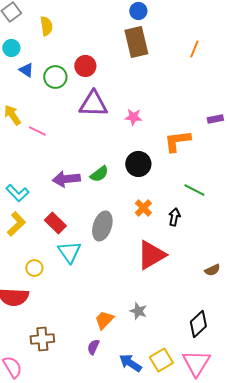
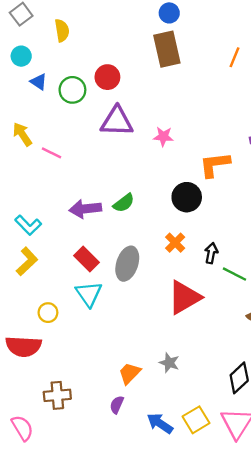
black circle: (138, 164) -> (187, 197), moved
green line: (194, 190) -> (235, 274), moved
red rectangle: (55, 223) -> (86, 259), moved

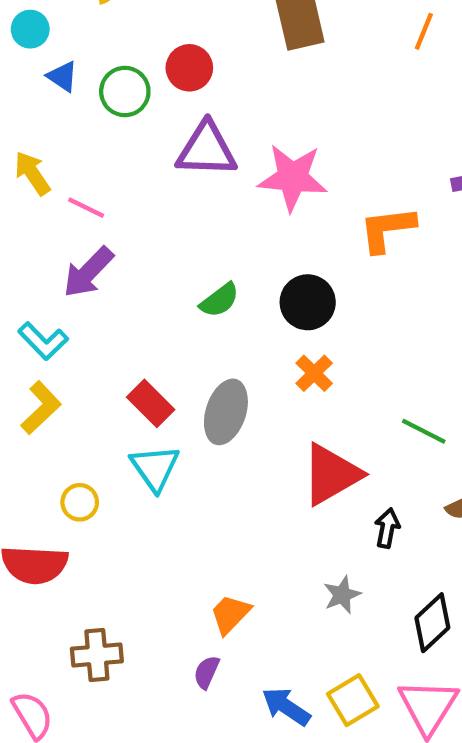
pink star: (163, 137) -> (293, 178), size x1.8
black circle: (187, 197) -> (308, 302), moved
purple arrow: (85, 209) -> (88, 272), moved, turned -40
black arrow: (211, 253) -> (387, 528), moved
gray star: (169, 363) -> (342, 595), moved, turned 30

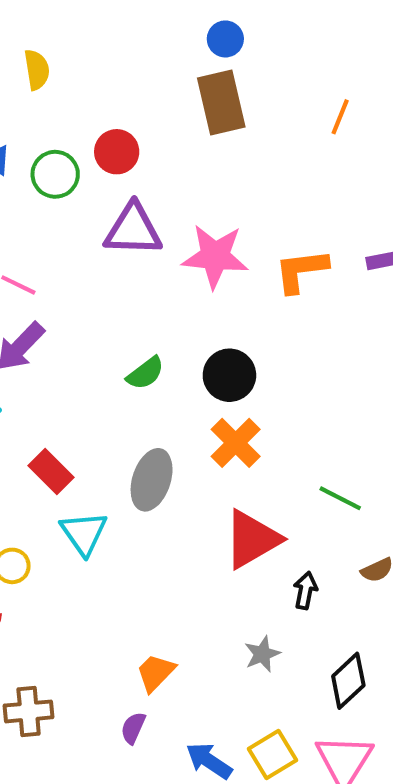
orange L-shape: (387, 229) -> (301, 271), moved
orange cross: (314, 373) -> (236, 443), size x1.4
red rectangle: (151, 403) -> (51, 472), moved

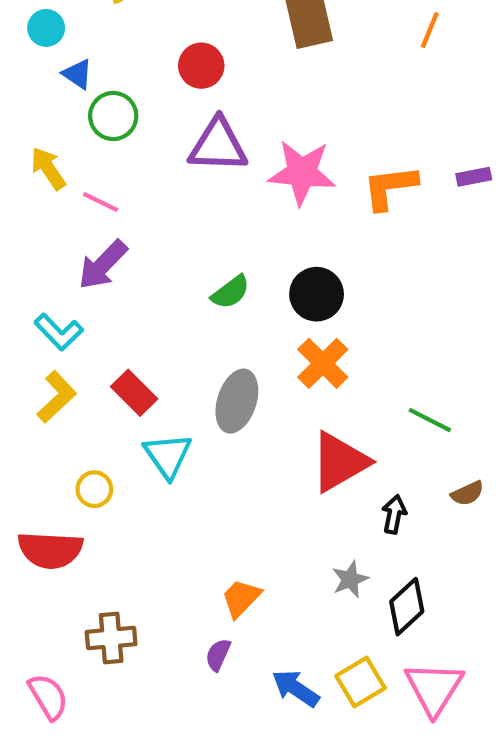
green circle: (55, 174) -> (113, 116), moved
black diamond: (348, 681) -> (407, 607), moved

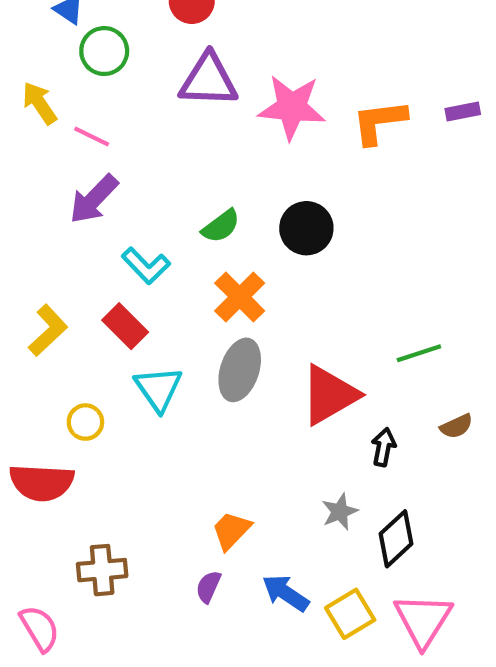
cyan L-shape: (59, 332) -> (146, 266), moved
orange cross: (323, 363) -> (240, 297), moved
gray ellipse: (237, 401) -> (240, 370), moved
green line: (430, 420) -> (419, 353), turned -45
blue arrow: (296, 688) -> (286, 593), moved

